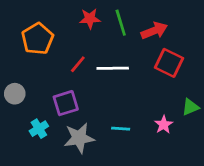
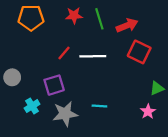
orange pentagon: (38, 39) -> (31, 18), moved, turned 30
pink star: (164, 125) -> (148, 112), moved

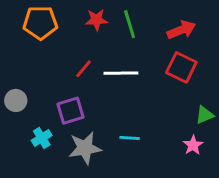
red arrow: (127, 25) -> (181, 30), moved

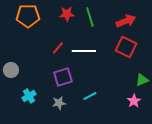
purple square: (71, 111) -> (63, 77), moved
cyan line: (130, 138) -> (90, 96), turned -32
gray star: (85, 148) -> (59, 103), size x0.6

